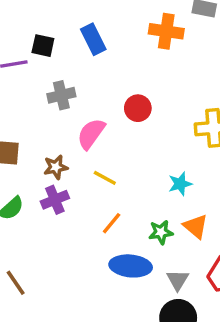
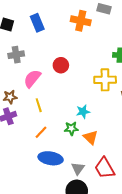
yellow line: (105, 178) -> (39, 105), turned 40
green star: (161, 232) -> (71, 128), moved

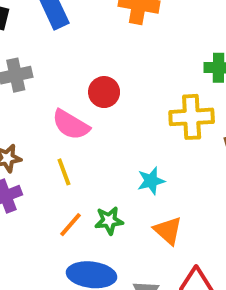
pink semicircle: (32, 79) -> (71, 125), moved, turned -96
green star: (71, 128) -> (109, 221), moved

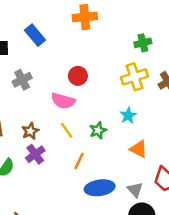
cyan star: (151, 181) -> (128, 115), moved
green star: (109, 221) -> (98, 130), moved

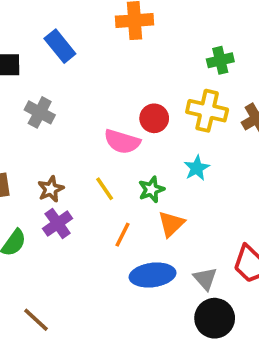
red circle: (78, 76) -> (154, 118), moved
yellow cross: (135, 77) -> (207, 111), turned 30
gray cross: (22, 80) -> (40, 112), turned -36
pink semicircle: (63, 101) -> (122, 142), moved
orange triangle: (139, 149) -> (171, 224), moved, turned 48

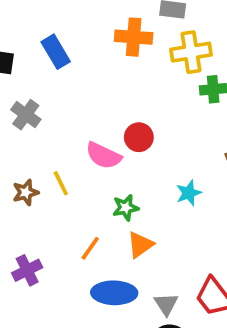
yellow cross: (207, 111) -> (191, 52), moved, turned -30
cyan star: (197, 168) -> (189, 193), moved
yellow line: (105, 189) -> (61, 183), moved
purple cross: (58, 223) -> (27, 270), moved

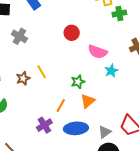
red circle: (139, 137) -> (72, 33), moved
pink semicircle: (104, 156) -> (98, 52), moved
purple cross: (27, 270) -> (44, 125), moved
gray triangle: (166, 304) -> (105, 132), turned 32

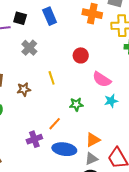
yellow line: (42, 72) -> (52, 78), moved
orange triangle: (88, 101) -> (93, 140), moved

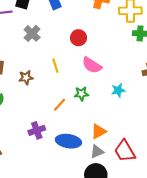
red circle: (81, 55) -> (78, 38), moved
pink semicircle: (102, 79) -> (92, 65), moved
orange line: (55, 124) -> (60, 105), moved

